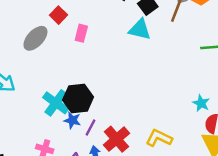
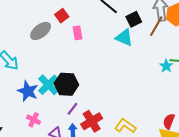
pink rectangle: (81, 33) -> (77, 33), turned -32
cyan star: (201, 103) -> (166, 66), moved
blue star: (72, 120) -> (28, 91), moved, size x1.5

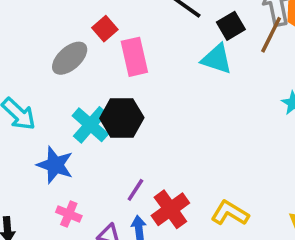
pink rectangle: (77, 33) -> (134, 57), size x1.5
black hexagon: (66, 84) -> (122, 118), moved
cyan cross: (48, 85) -> (90, 125), moved

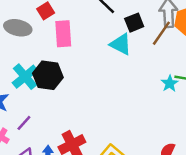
gray ellipse: (70, 58) -> (18, 28), turned 45
purple line: (135, 190) -> (24, 123), moved

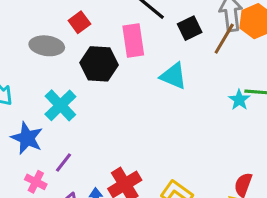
pink rectangle: (63, 34) -> (133, 40), moved
cyan triangle: (121, 44) -> (173, 76), moved
black hexagon: (48, 75) -> (99, 64), moved

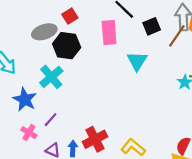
gray ellipse: (47, 46) -> (44, 32), turned -30
black hexagon: (99, 64) -> (67, 46), moved
cyan triangle: (173, 76) -> (137, 61), turned 35

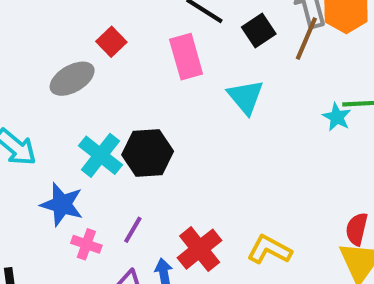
black hexagon: (67, 46) -> (148, 153), moved
purple line: (51, 120) -> (133, 230), moved
pink cross: (29, 133) -> (86, 244), moved

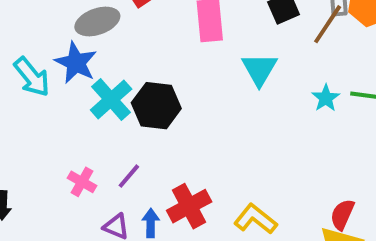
cyan star: (337, 117) -> (326, 98), moved
blue star: (62, 204) -> (76, 63), moved

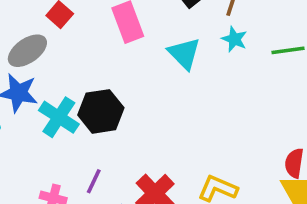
cyan star: (326, 98) -> (234, 39), moved

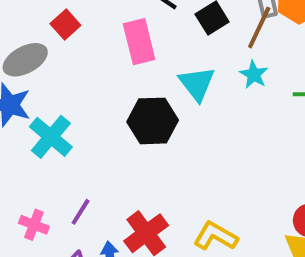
black hexagon: (101, 111) -> (153, 121), moved

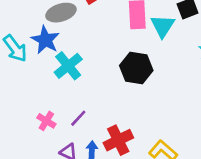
cyan triangle: (197, 84) -> (163, 26), moved

